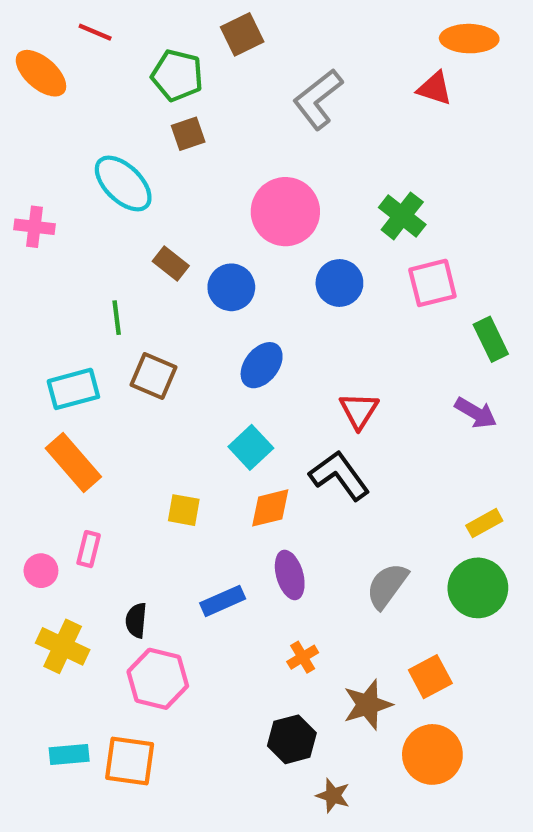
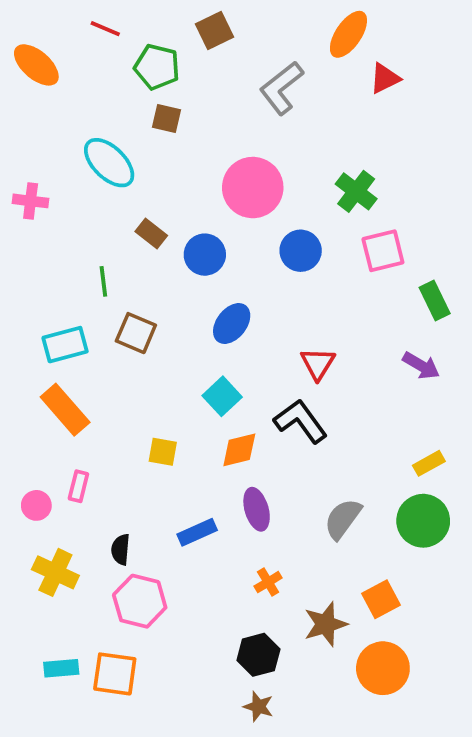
red line: (95, 32) -> (105, 29), moved
orange ellipse: (469, 39) -> (348, 34), moved, turned -57
red triangle: (435, 88) -> (385, 78), turned -44
brown square: (188, 134) -> (167, 119), turned 32
brown star: (333, 796) -> (258, 706), moved

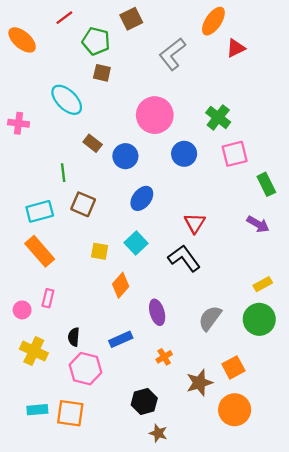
red line: (105, 29) -> (64, 18), turned -60
orange diamond: (239, 450) -> (121, 285), moved, turned -35
yellow square: (163, 452) -> (100, 251), moved
blue rectangle: (197, 532) -> (121, 339), moved
black hexagon: (258, 655) -> (144, 402), moved

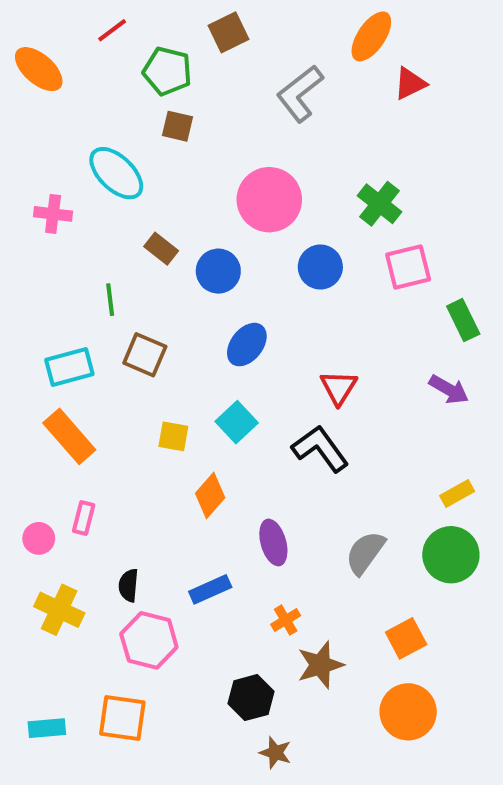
pink cross: (19, 123) -> (53, 214), moved
brown star: (199, 383) -> (320, 665), moved
cyan rectangle: (37, 410) -> (47, 728), moved

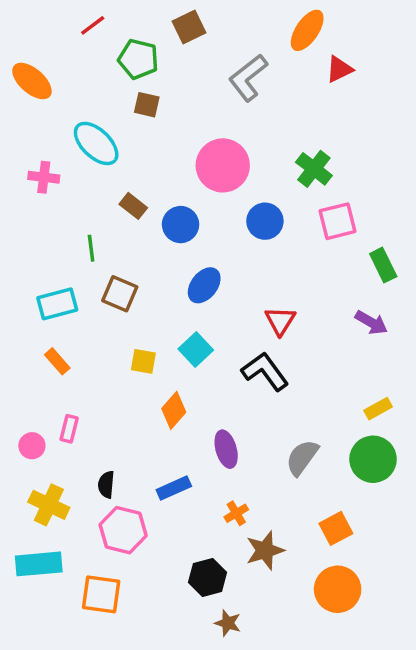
orange ellipse: (39, 69) -> (32, 81), moved
orange rectangle: (69, 436) -> (57, 361), size x0.6
cyan rectangle: (47, 728) -> (39, 564), moved, size x1.5

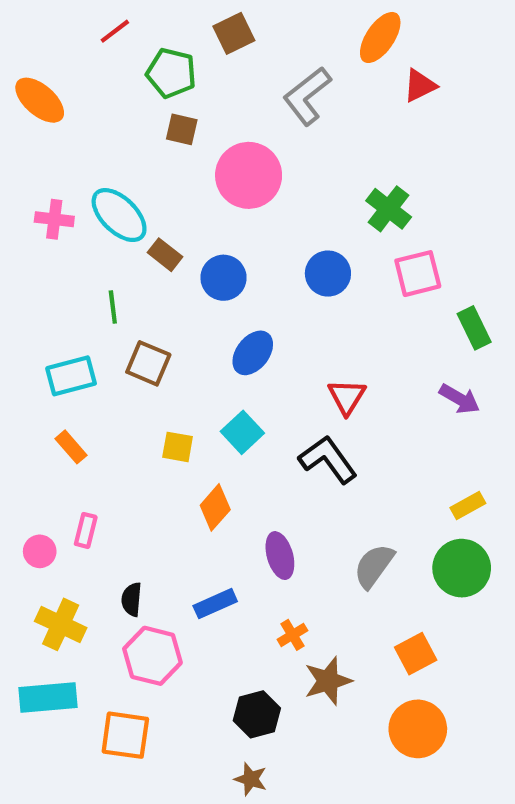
cyan ellipse: (96, 143) -> (119, 215), moved
pink circle: (223, 165) -> (249, 175), moved
brown star: (228, 623) -> (251, 779), moved

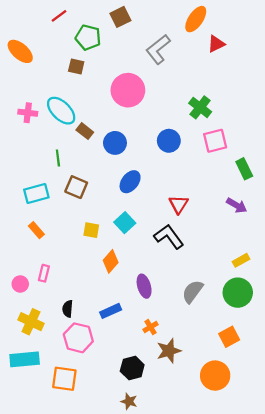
brown square: (182, 129) -> (76, 66), moved
orange square: (416, 654) -> (229, 337), moved

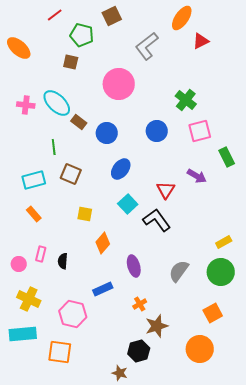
purple arrow: (237, 205) -> (197, 176), moved
cyan square: (125, 223) -> (128, 204), moved
black semicircle: (68, 309) -> (63, 261), moved
black hexagon: (132, 368) -> (139, 351), moved

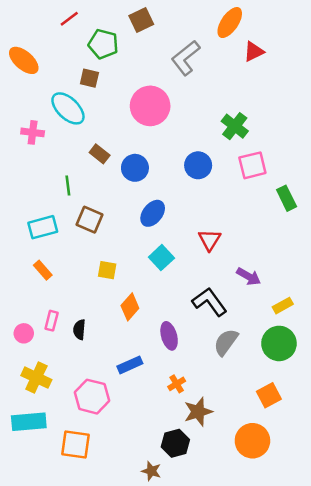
cyan ellipse: (57, 103) -> (68, 108), moved
purple arrow: (197, 176) -> (249, 276), moved
black L-shape: (157, 220) -> (209, 302), moved

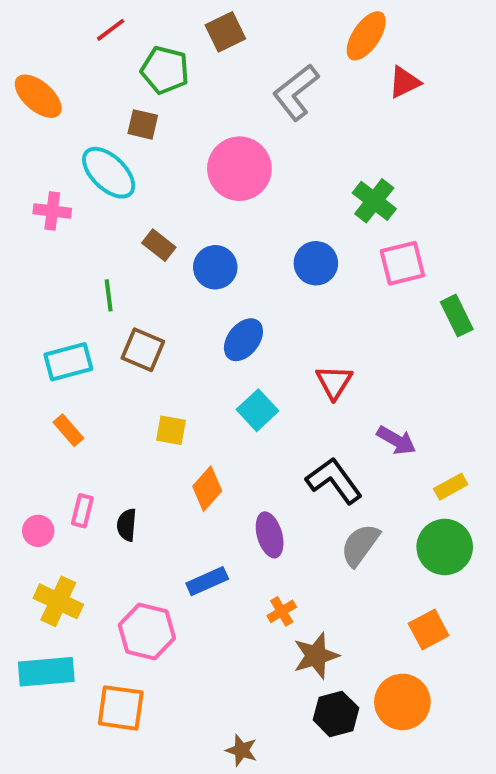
black hexagon: (175, 443) -> (336, 714), moved

